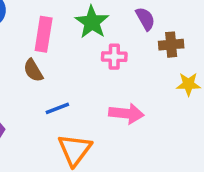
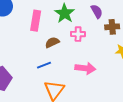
brown semicircle: (33, 70) -> (52, 42), moved, turned 96

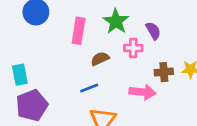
purple semicircle: (97, 11) -> (153, 31), moved
brown cross: (112, 27) -> (164, 72), moved

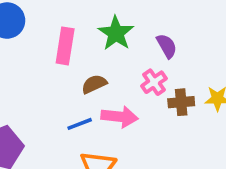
pink cross: (133, 48) -> (154, 82), moved, turned -36
pink arrow: (143, 92) -> (119, 117), moved

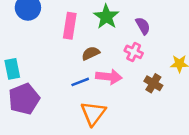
pink cross: (154, 82) -> (134, 52), turned -30
brown cross: (181, 102) -> (153, 83), moved, turned 36

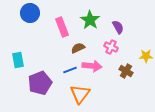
pink rectangle: (70, 26) -> (62, 27), turned -30
purple pentagon: (24, 99) -> (40, 83), moved

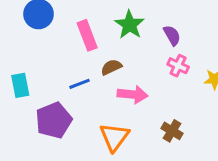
pink cross: (111, 47) -> (178, 66), moved
blue line: (70, 70) -> (79, 84), moved
brown cross: (126, 71) -> (172, 131), moved

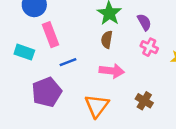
pink rectangle: (87, 35) -> (51, 35), moved
brown semicircle: (111, 67) -> (107, 40), moved, turned -56
cyan rectangle: (20, 85) -> (24, 52), moved, turned -60

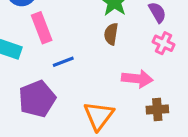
pink arrow: (112, 71) -> (137, 79), moved
brown cross: (144, 101) -> (157, 110), turned -35

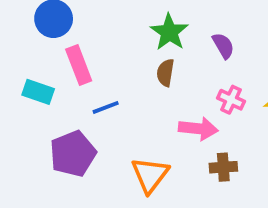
pink cross: (164, 43) -> (231, 100), moved

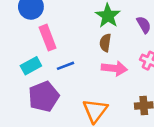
cyan rectangle: (38, 92) -> (31, 66), moved, turned -48
pink arrow: (198, 129) -> (114, 68), moved

